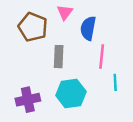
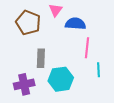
blue semicircle: (88, 28) -> (75, 24), turned 84
gray rectangle: (59, 57) -> (41, 58), moved

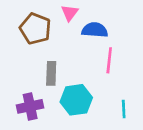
cyan line: (98, 70) -> (124, 109), moved

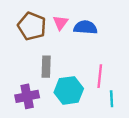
pink triangle: (70, 13) -> (60, 23), moved
pink line: (109, 60) -> (100, 76), moved

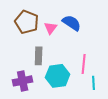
pink triangle: (60, 23) -> (51, 28), moved
blue semicircle: (85, 27) -> (72, 23), turned 30

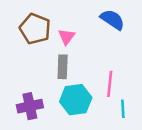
blue semicircle: (72, 23) -> (112, 20), moved
gray rectangle: (39, 56) -> (63, 67), moved

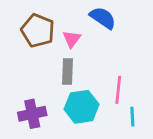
blue semicircle: (112, 20) -> (103, 18), moved

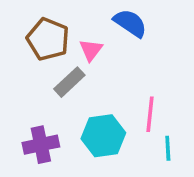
gray rectangle: (67, 71) -> (69, 82), moved, turned 45

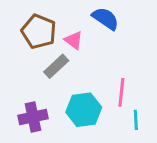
pink triangle: (91, 50) -> (74, 40), turned -30

